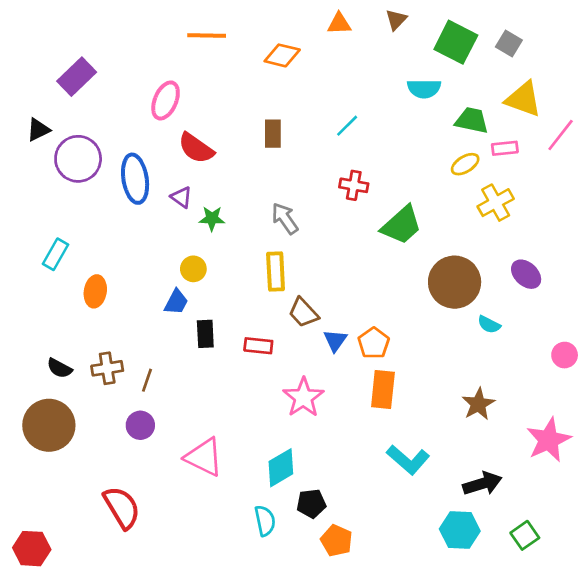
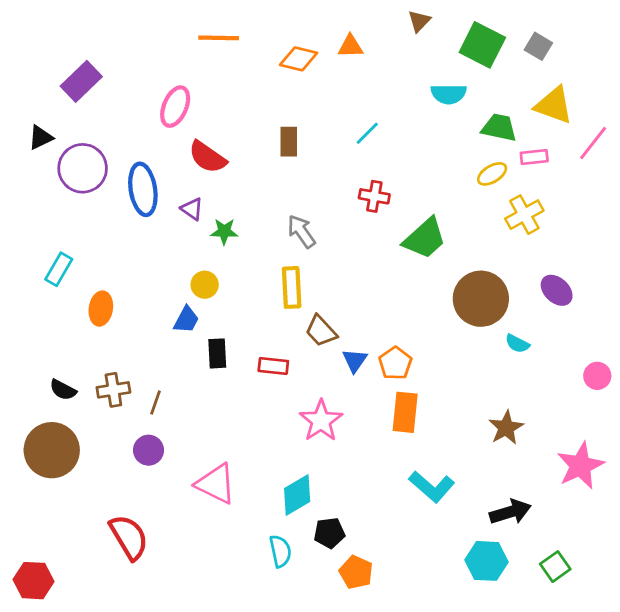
orange triangle: (339, 24) -> (350, 46), moved

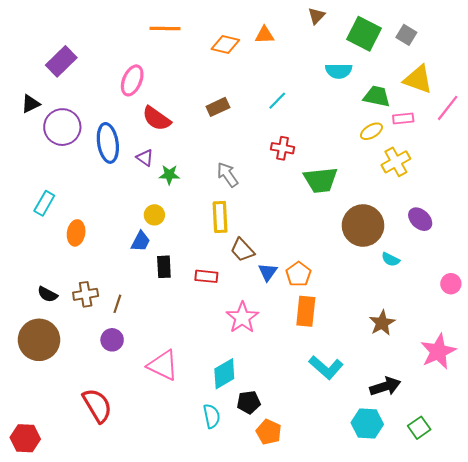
brown rectangle: (289, 142) -> (218, 107), turned 65
green trapezoid: (425, 238) -> (321, 180), turned 36

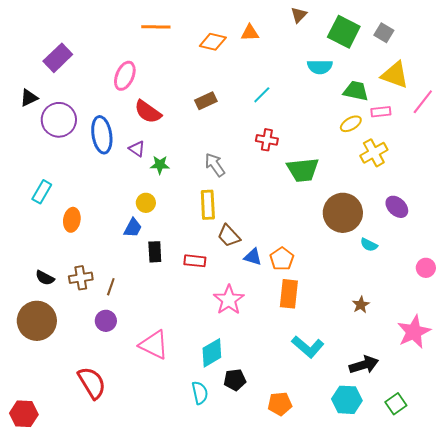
blue triangle: (268, 272) -> (253, 257), turned -48
brown star: (382, 323) -> (361, 305), size x0.7
orange pentagon: (269, 432) -> (280, 404), moved, turned -30

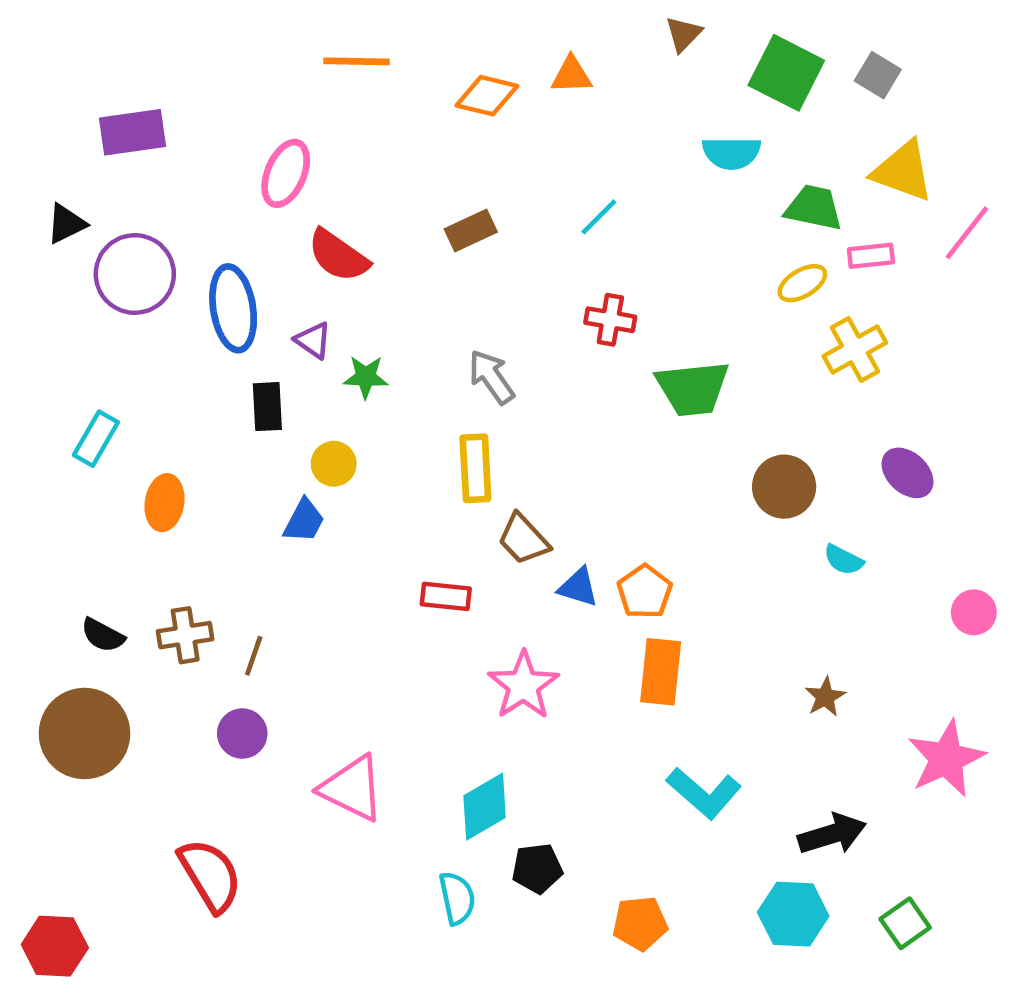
purple rectangle: (58, 58) -> (132, 132), turned 36
brown circle: (343, 213) -> (784, 487), size x0.7
black rectangle: (155, 252) -> (267, 407), moved

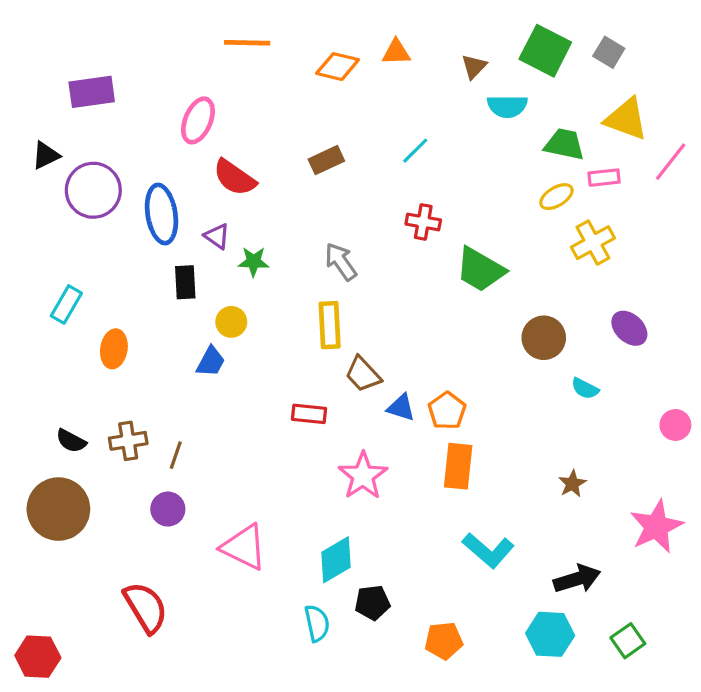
brown triangle: (683, 34) -> (474, 67), moved
green trapezoid: (693, 388) -> (480, 270), turned 36

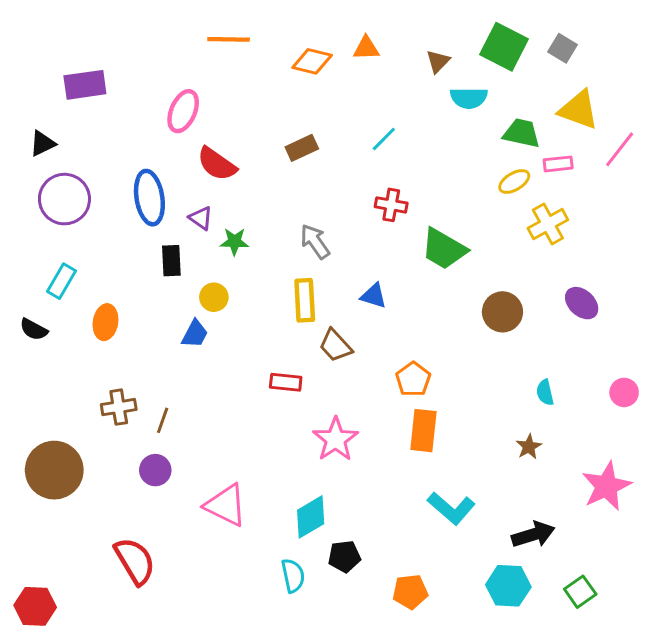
purple circle: (93, 190) -> (64, 199), moved
cyan semicircle: (585, 389) -> (545, 392), moved, turned 50
blue triangle: (401, 408) -> (374, 296), moved
black semicircle: (71, 441) -> (34, 329), moved

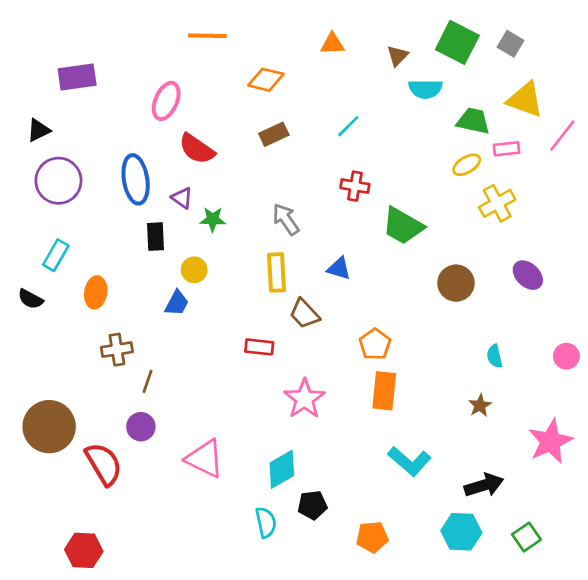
orange diamond: (312, 61) -> (266, 80), moved
brown cross: (119, 407) -> (117, 350), moved
red semicircle: (135, 561) -> (104, 464), moved
red hexagon: (35, 606) -> (84, 550), moved

